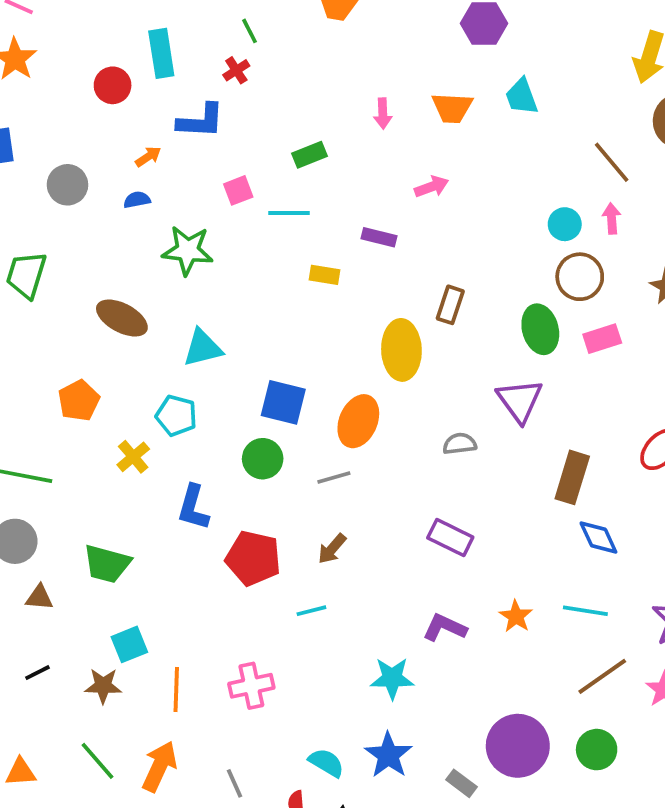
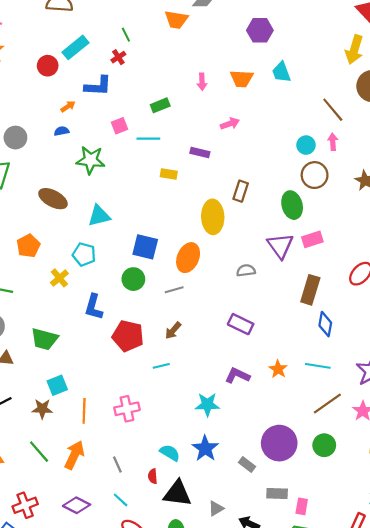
cyan rectangle: (161, 53) -> (75, 47), turned 60
gray circle: (67, 185) -> (15, 138), moved
pink rectangle: (602, 339) -> (312, 239), moved
blue diamond: (598, 538) -> (325, 324), turned 35

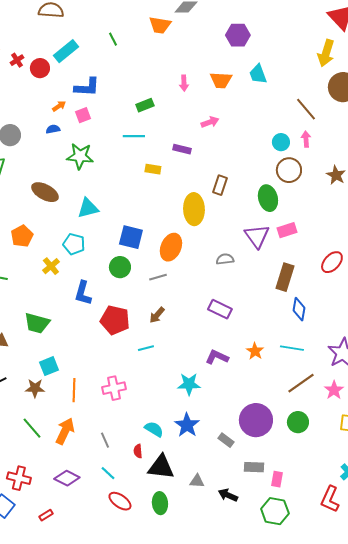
red cross: (118, 57) -> (17, 60), moved
pink square: (119, 126) -> (83, 115), moved
red cross: (25, 505) -> (19, 478), turned 35
gray triangle: (216, 508) -> (197, 481), turned 35

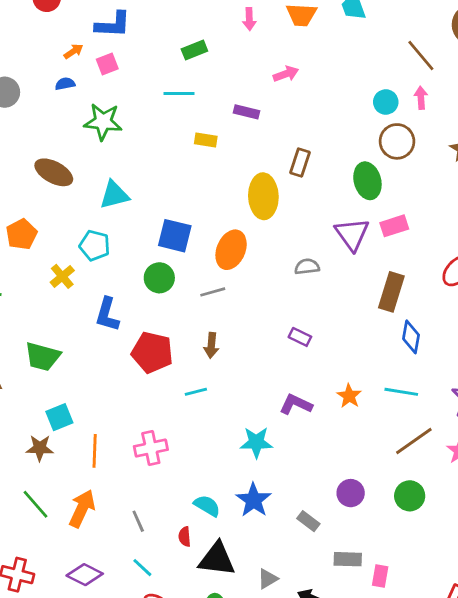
purple rectangle: (220, 309) -> (300, 337), size x0.7
brown arrow: (157, 315) -> (211, 345), turned -36
purple circle: (256, 420) -> (351, 493), size x0.6
gray triangle: (197, 481) -> (268, 579), turned -35

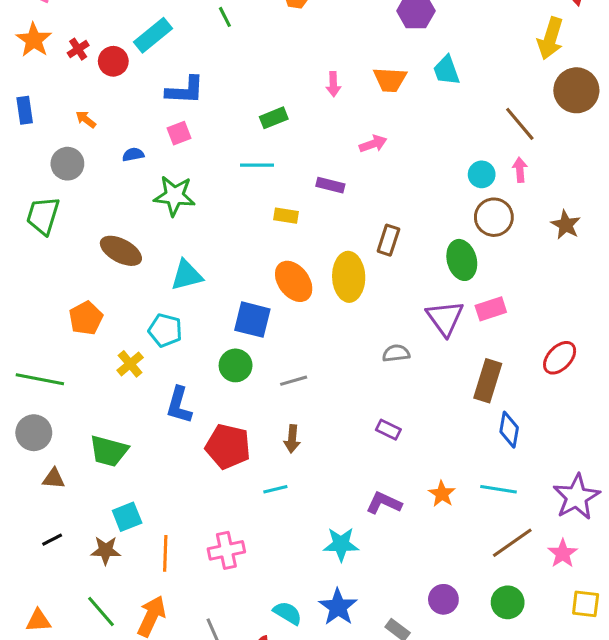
orange arrow: (73, 51) -> (86, 119), moved, turned -108
orange ellipse: (231, 250) -> (294, 281), moved, turned -60

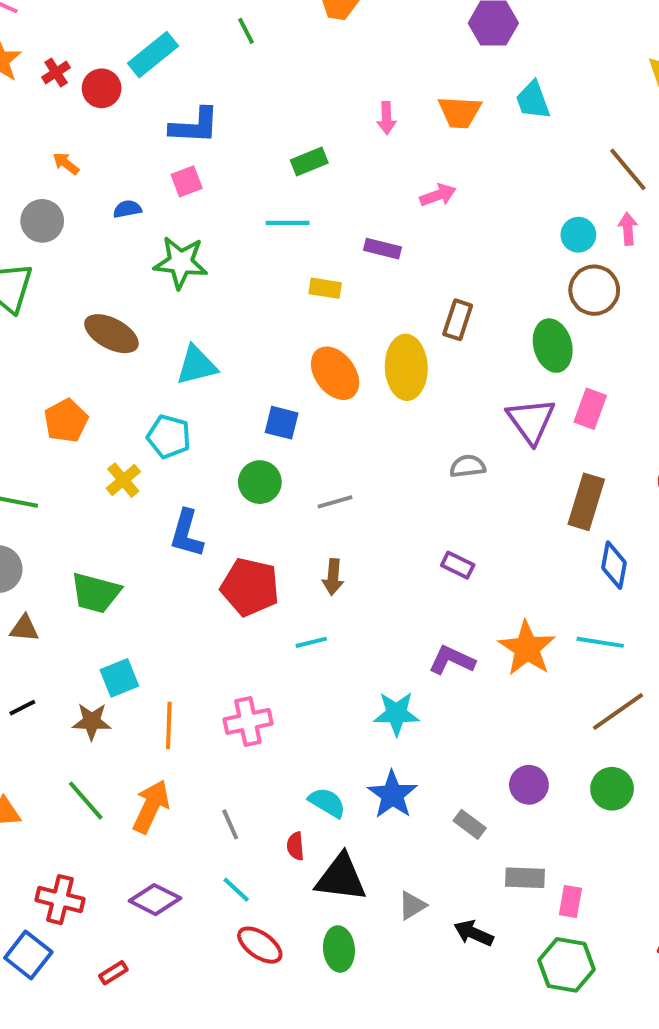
pink rectangle: (491, 309) -> (590, 409), turned -52
blue square: (252, 320) -> (282, 423), size x0.7
orange star: (442, 494) -> (527, 648), size x1.6

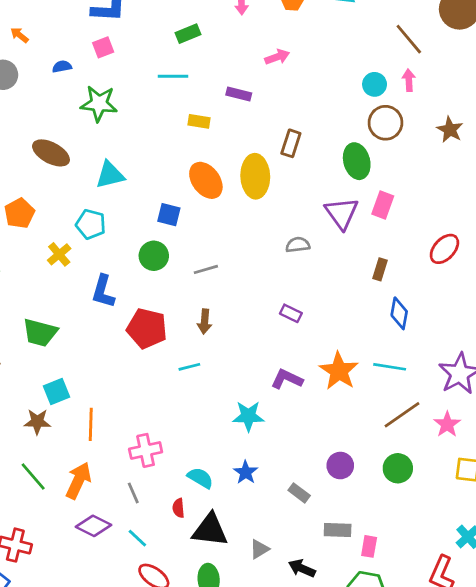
brown rectangle: (586, 502) -> (380, 269), size x0.6
pink cross: (248, 721) -> (146, 450), moved
blue star: (392, 795) -> (246, 472), size x0.7
purple diamond: (155, 900) -> (93, 526), moved

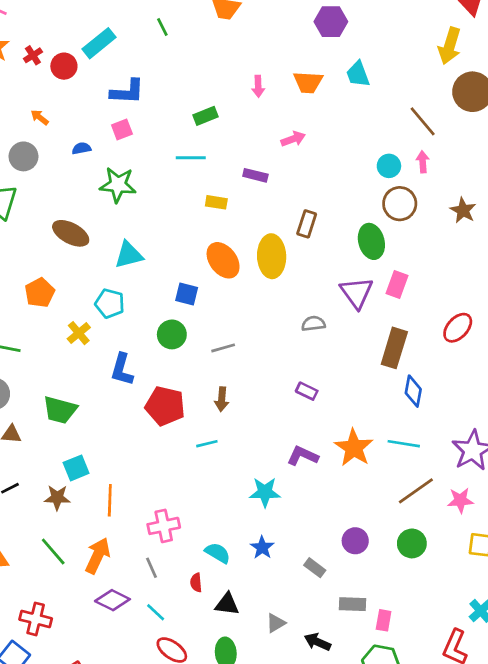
brown rectangle: (380, 269) -> (394, 348), size x1.8
pink star: (447, 424) -> (460, 500), turned 30
black triangle: (210, 530) -> (227, 604), size x0.7

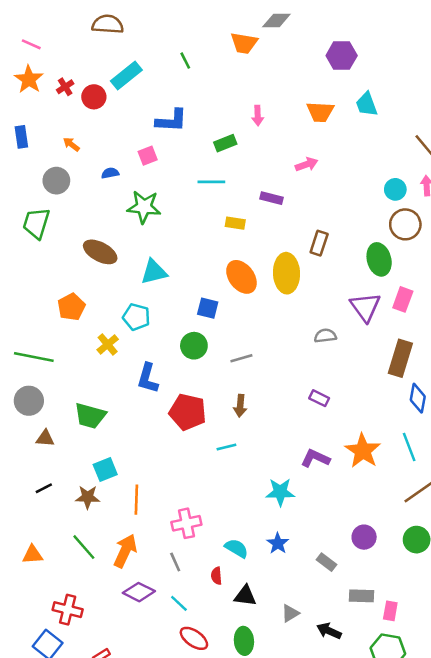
pink arrow: (258, 86) -> (258, 116), moved
blue L-shape: (127, 92) -> (171, 121), moved
cyan line: (404, 444) -> (409, 447), turned 60

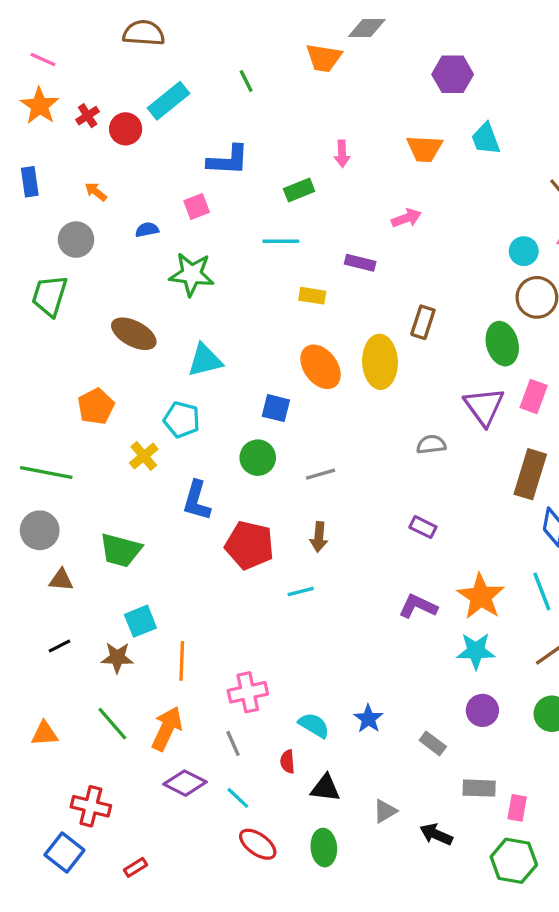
cyan star: (280, 492) -> (476, 651), moved

